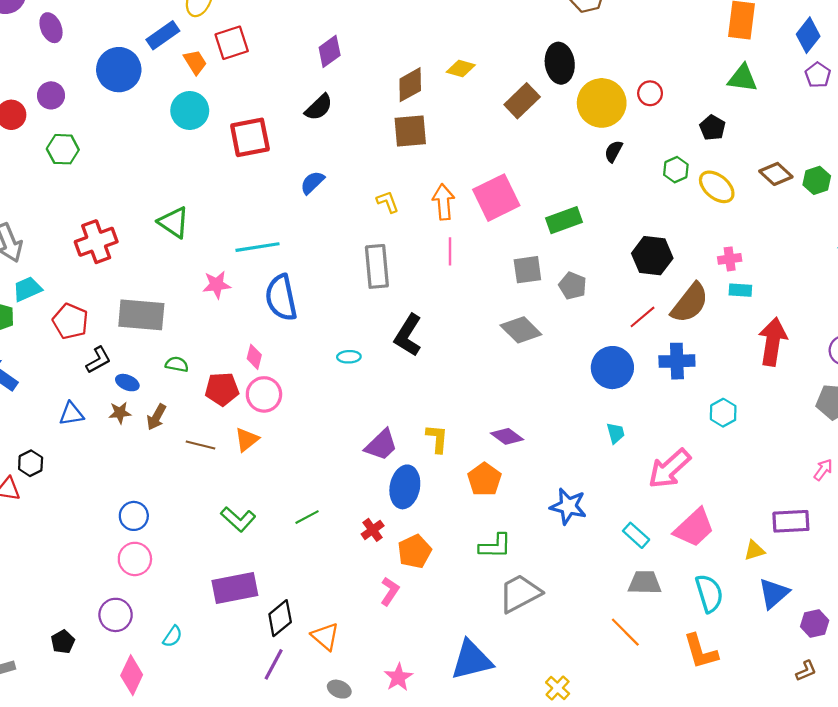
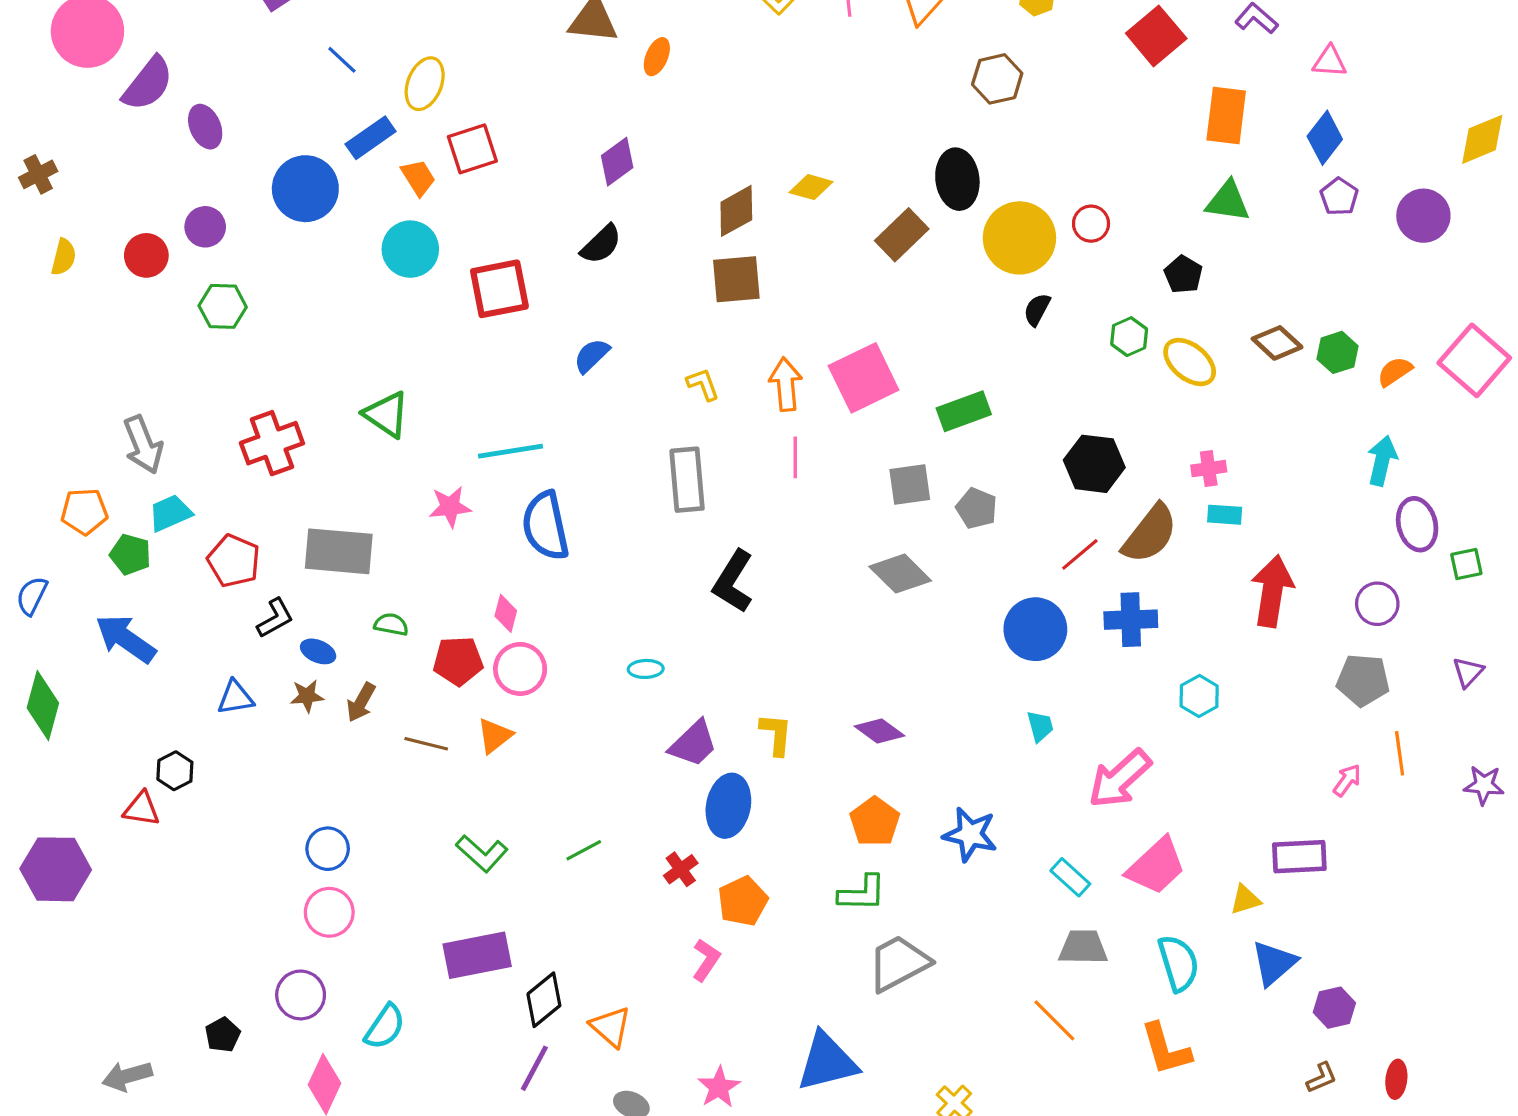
cyan ellipse: (349, 357) -> (646, 669), moved
orange pentagon: (484, 479) -> (875, 822), moved
cyan semicircle: (173, 636) -> (385, 1027), size x1.4

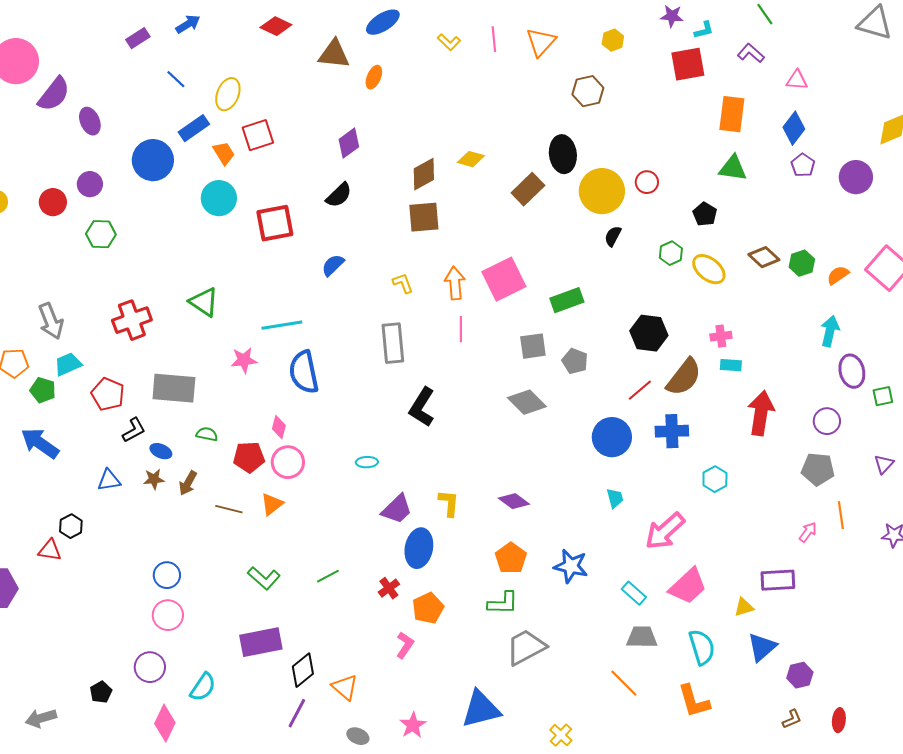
red square: (1156, 36) -> (688, 64), turned 30

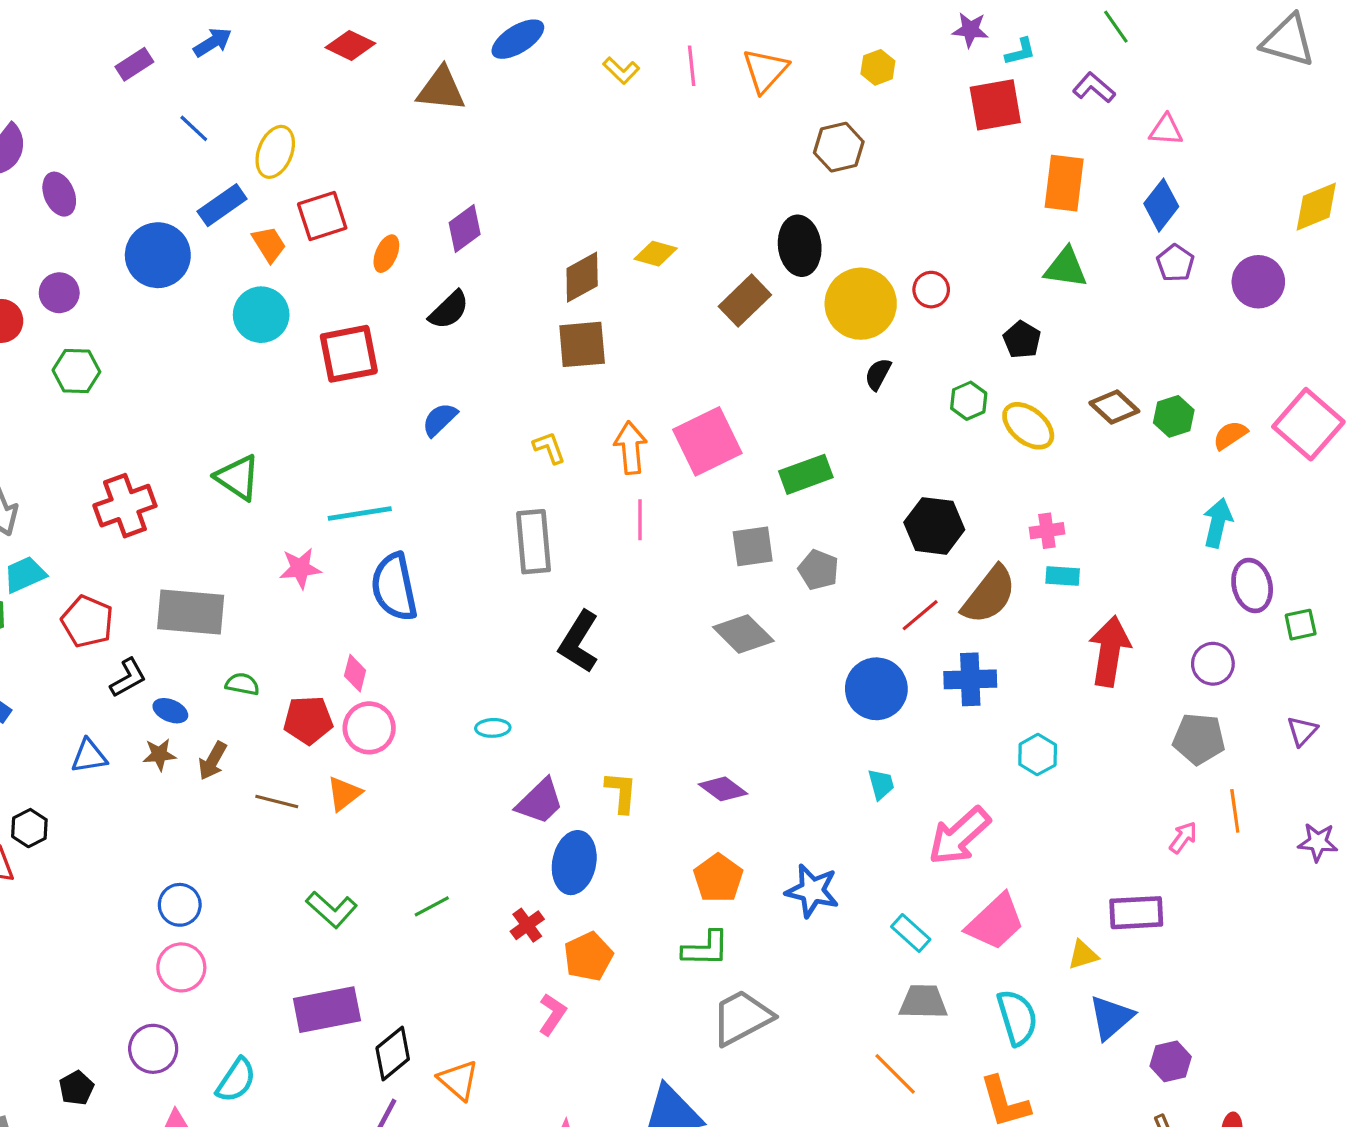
orange ellipse: (374, 77) -> (386, 254), moved

